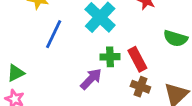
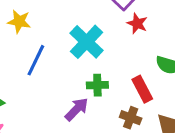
red rectangle: (137, 59) -> (142, 89), moved

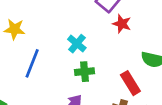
cyan cross: (87, 42) -> (77, 44), size x0.6
green cross: (97, 85) -> (85, 72), moved

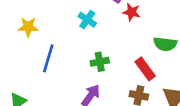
cyan cross: (77, 44) -> (87, 20), moved

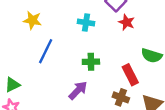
cyan cross: (87, 20) -> (86, 22), turned -35

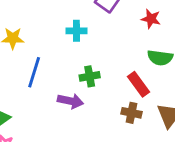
red star: (127, 22) -> (151, 19), moved
purple arrow: (78, 90) -> (70, 101), moved, turned 66

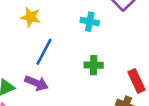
purple arrow: (70, 101) -> (36, 83), moved

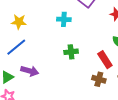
blue line: (44, 52) -> (16, 47), moved, turned 30

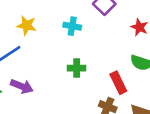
yellow star: (19, 22) -> (27, 25), moved

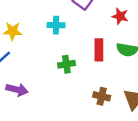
red rectangle: (118, 83) -> (99, 50), moved, turned 35

